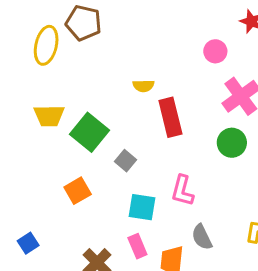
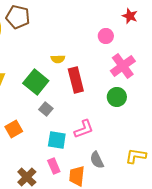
green square: (90, 132) -> (36, 82), moved
pink L-shape: (182, 191) -> (84, 129), turned -125

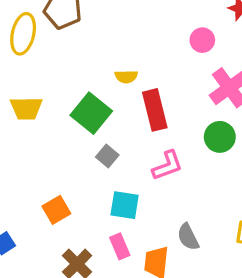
orange square: (14, 129) -> (56, 210), moved
pink L-shape: (84, 129) -> (167, 165), moved

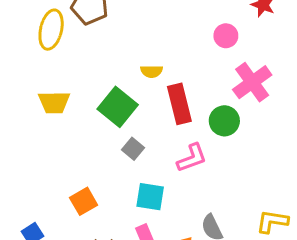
green circle: (220, 137) -> (224, 121), moved

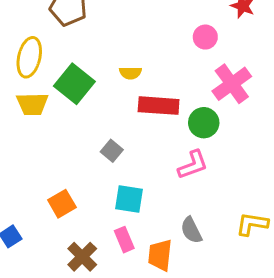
yellow ellipse: (51, 30) -> (29, 57), moved
red rectangle: (179, 104) -> (159, 106), turned -72
green square: (118, 107) -> (74, 84), moved
pink L-shape: (192, 158) -> (193, 165), moved

